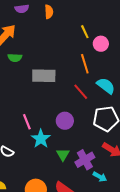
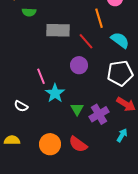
red line: (81, 92) -> (86, 41), moved
purple circle: (65, 121) -> (79, 65), moved
cyan arrow: (100, 177) -> (122, 135), moved, turned -88

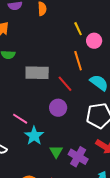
pink line: (41, 76) -> (20, 119), turned -35
purple cross: (99, 114) -> (78, 157), turned -30

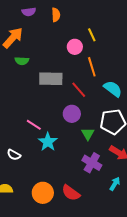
pink circle: (94, 41) -> (75, 47), moved
green triangle: (56, 152) -> (88, 134), moved

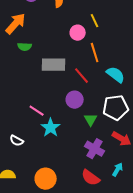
red semicircle: (71, 193) -> (91, 178), moved

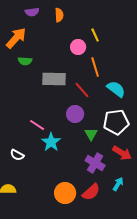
red semicircle: (91, 178) -> (91, 192), turned -78
orange circle: (46, 179) -> (65, 193), moved

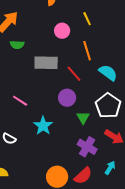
pink circle: (78, 47) -> (62, 31), moved
white pentagon: (116, 122) -> (108, 106), turned -30
pink line: (37, 125) -> (20, 101), moved

